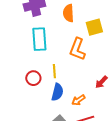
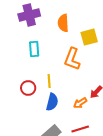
cyan rectangle: (39, 39) -> (34, 49), size x0.7
orange arrow: (78, 100) -> (80, 103), moved

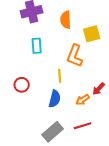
yellow line: (49, 81) -> (60, 76), moved
red circle: (28, 88) -> (22, 85), moved

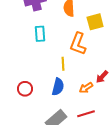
red circle: (22, 85) -> (25, 89), moved

